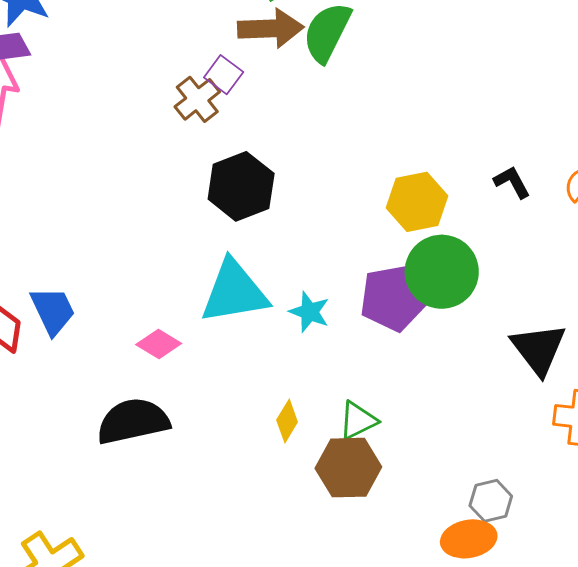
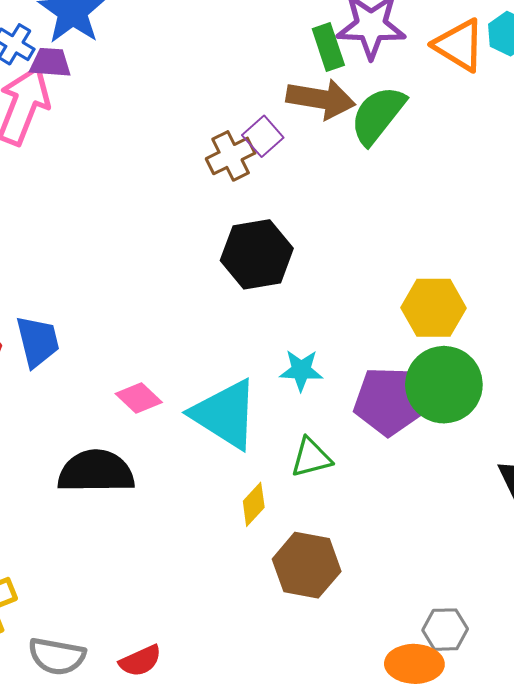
cyan triangle: (234, 292) -> (225, 414), moved, turned 30
cyan star: (309, 312) -> (301, 370), moved, turned -30
green triangle: (358, 420) -> (311, 458), moved

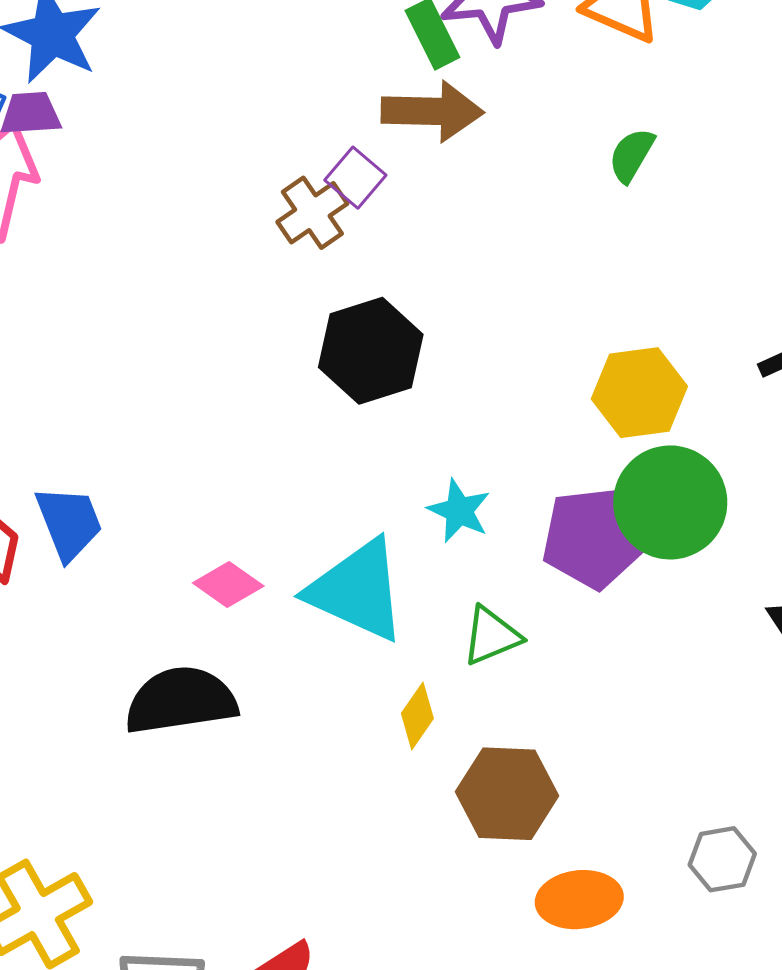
green semicircle: (378, 115) -> (632, 155), moved, size x0.6
cyan star: (301, 370) -> (459, 511), turned 30
orange ellipse: (414, 664) -> (579, 900), moved

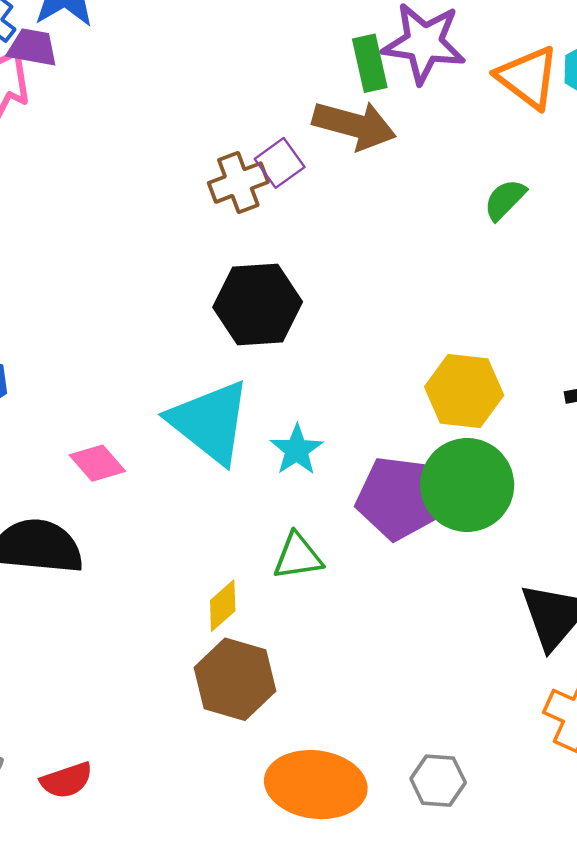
cyan triangle: (357, 590) -> (210, 422), moved
brown hexagon: (507, 794) -> (235, 679), moved
orange ellipse: (579, 900) -> (316, 785), size x1.4

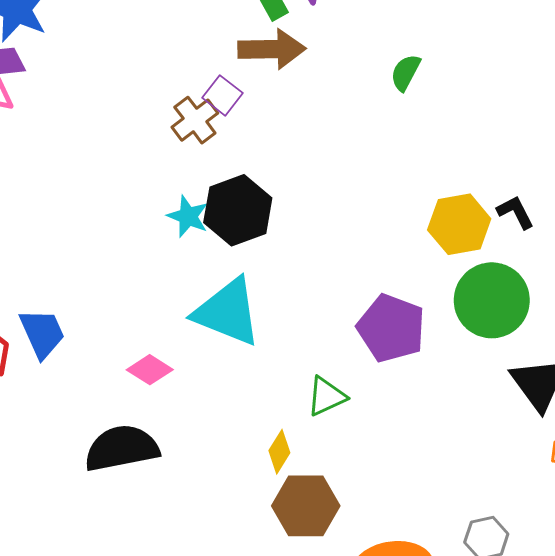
yellow hexagon: (464, 391) -> (459, 224), moved
cyan star: (297, 450) -> (188, 216), moved
green circle: (467, 485) -> (492, 300), moved
purple pentagon: (399, 498) -> (391, 328), turned 30

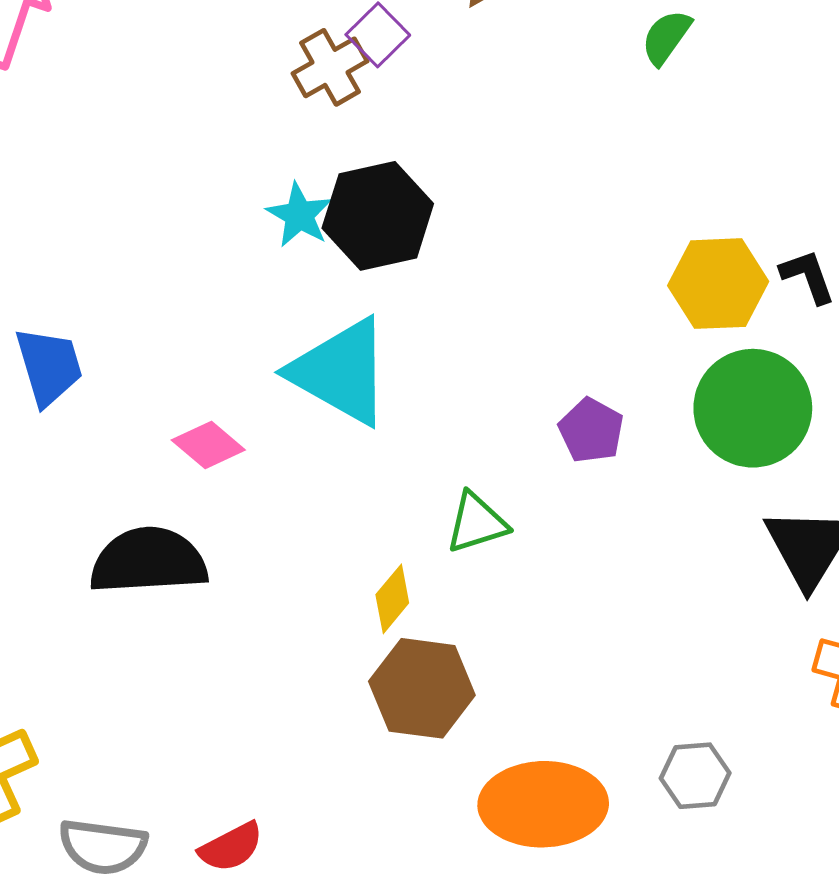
purple pentagon: (391, 328) -> (591, 430), size x0.6

